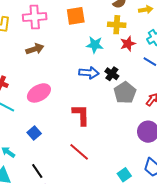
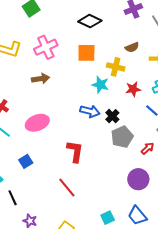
pink cross: (35, 17) -> (46, 47), turned -30
yellow cross: (117, 25) -> (116, 67), moved
black line: (37, 171) -> (13, 198), moved

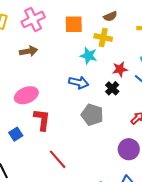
brown semicircle: (132, 47) -> (110, 16), moved
red star: (133, 89) -> (120, 69), moved
black cross: (112, 116) -> (112, 88), moved
gray pentagon: (122, 137) -> (92, 115), moved, turned -30
red L-shape: (75, 151) -> (42, 120), moved

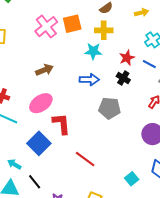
pink cross: (33, 19) -> (46, 27), moved
brown arrow: (29, 51) -> (44, 70), moved
blue square: (16, 134) -> (39, 143), size x1.6

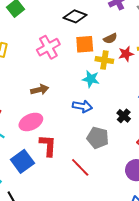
orange square: (72, 24) -> (85, 44), moved
red star: (127, 58) -> (126, 54), moved
black cross: (123, 78) -> (124, 116), moved
red line: (85, 159) -> (80, 167), moved

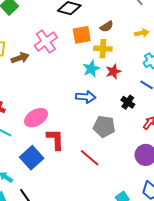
red star: (126, 54) -> (113, 71), moved
cyan star: (91, 79) -> (91, 69), turned -30
brown arrow: (40, 90) -> (20, 58), moved

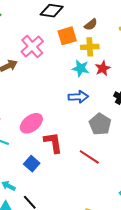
cyan star: (91, 69) -> (81, 68), turned -30
gray pentagon: (104, 127) -> (100, 124), turned 30
blue square: (32, 158) -> (32, 164), size x0.7

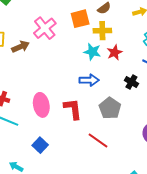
pink ellipse: (31, 123) -> (41, 105), turned -65
red L-shape: (53, 143) -> (73, 109), moved

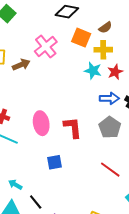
orange square: (80, 19) -> (81, 38), turned 36
blue arrow: (89, 80) -> (109, 98), moved
red line: (98, 141) -> (110, 170), moved
blue square: (40, 145) -> (54, 162), moved, turned 35

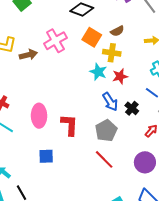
blue arrow: (109, 98) -> (110, 102), turned 48
red line: (110, 170) -> (104, 159), moved

